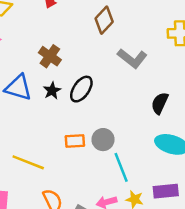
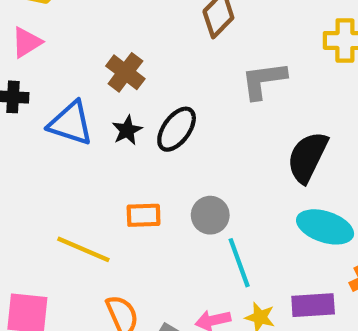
gray L-shape: (132, 58) -> (264, 80), turned 132
black semicircle: (160, 103) -> (307, 157), size x1.4
orange rectangle: (75, 141) -> (144, 215), moved

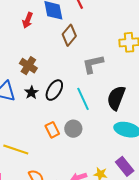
orange rectangle: (144, 215) -> (52, 130), moved, turned 70
cyan line: (239, 263) -> (83, 99), moved
purple rectangle: (313, 305) -> (125, 166), turned 60

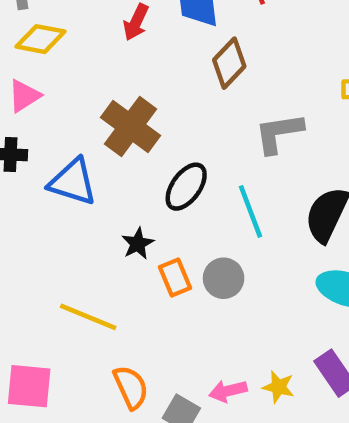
brown cross: (28, 66) -> (131, 126), size x1.4
black star: (31, 92) -> (138, 244), moved

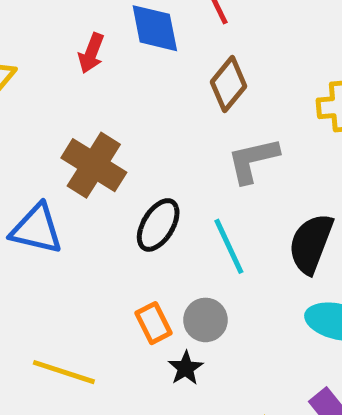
brown diamond: (229, 63) -> (228, 84), moved
black star: (138, 244) -> (186, 368), moved

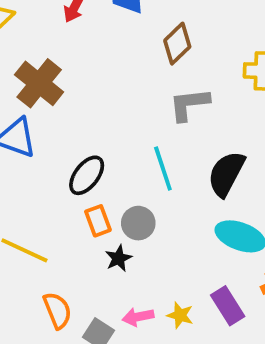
brown cross: (94, 165) -> (39, 83), moved
black ellipse: (158, 225) -> (87, 175), moved

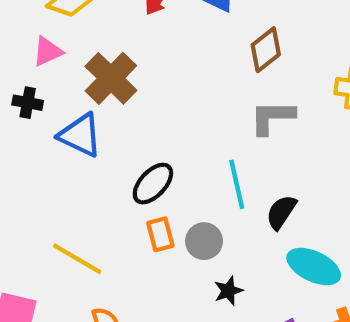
black semicircle: (226, 174) -> (281, 212), moved, size x0.7
black star: (119, 258) -> (228, 291), moved

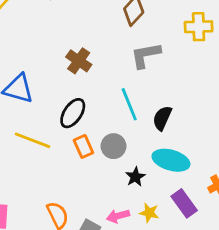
brown cross: (111, 78) -> (79, 61), moved, size x0.7
yellow line: (77, 259) -> (33, 140), moved
cyan ellipse: (314, 267) -> (171, 160), moved

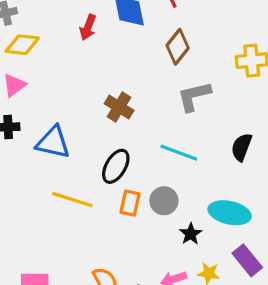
cyan line: (129, 104) -> (179, 153), turned -44
black semicircle: (162, 118) -> (242, 147), moved
orange rectangle: (83, 146) -> (130, 203), turned 40

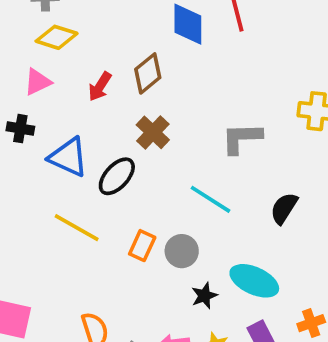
red arrow: (88, 27) -> (100, 87), moved
brown diamond: (178, 47) -> (148, 73), moved
black ellipse: (116, 166) -> (117, 176), moved

